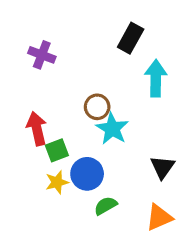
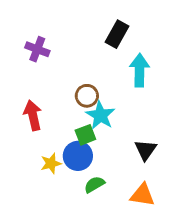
green square: (57, 150) -> (85, 135), moved
orange triangle: (159, 217) -> (142, 195), turned 32

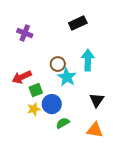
black rectangle: (117, 34) -> (78, 23), turned 36
cyan arrow: (139, 70) -> (88, 60), moved
red arrow: (33, 115) -> (22, 77), turned -102
green square: (85, 135) -> (36, 90), moved

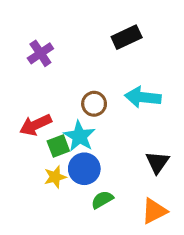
purple cross: (25, 33) -> (40, 53), turned 35
cyan arrow: (88, 60) -> (143, 97), turned -85
cyan star: (67, 77) -> (79, 136), moved
orange triangle: (95, 130) -> (154, 211), turned -36

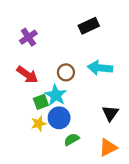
red arrow: (36, 125) -> (27, 75), moved, turned -120

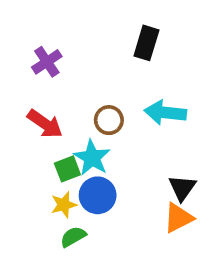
black rectangle: (89, 26) -> (146, 43), turned -48
green semicircle: (72, 139) -> (73, 237), moved
orange triangle: (108, 147) -> (178, 218), moved

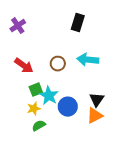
purple cross: (47, 62) -> (18, 26), moved
cyan star: (92, 158) -> (49, 96), moved
blue circle: (98, 195) -> (68, 107), moved

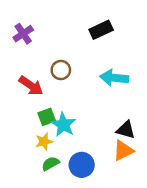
black rectangle: (78, 23) -> (101, 30), turned 48
brown circle: (58, 64) -> (61, 70), moved
black triangle: (97, 100) -> (126, 130), turned -49
blue circle: (68, 107) -> (82, 165), moved

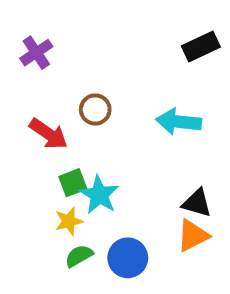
black rectangle: (101, 30) -> (201, 47), moved

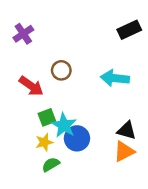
blue circle: (128, 258) -> (77, 138), moved

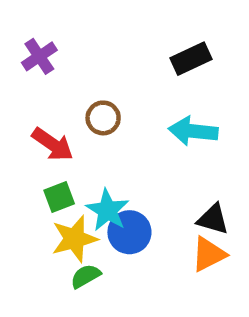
black rectangle: (129, 30) -> (191, 59), moved
green square: (47, 117) -> (59, 197), moved
yellow star: (44, 142) -> (75, 239), size x1.5

